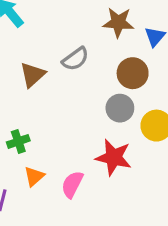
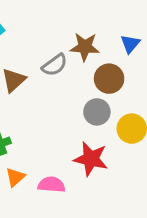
brown star: (118, 22) -> (85, 47), moved
pink semicircle: (72, 184) -> (52, 185), turned 68

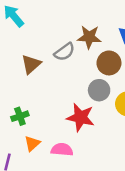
red star: (91, 159) -> (81, 117), moved

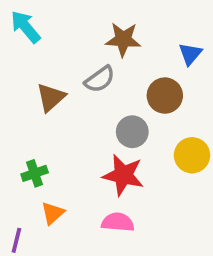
brown star: (89, 37) -> (123, 39), moved
gray circle: (99, 90) -> (132, 132), moved
pink semicircle: (62, 150) -> (118, 222), moved

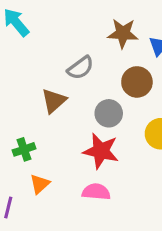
brown star: (123, 39) -> (123, 33), moved
brown triangle: (51, 97) -> (54, 101), moved

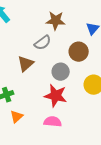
brown star: (123, 33) -> (56, 21), moved

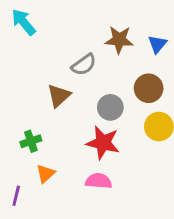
brown star: (56, 21) -> (119, 40), moved
brown circle: (79, 52) -> (149, 88), moved

